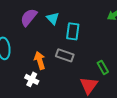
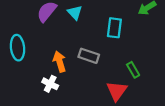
cyan rectangle: (73, 31) -> (114, 28), moved

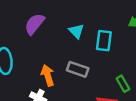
cyan triangle: (75, 13) -> (76, 31), moved

